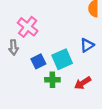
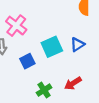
cyan square: (62, 59) -> (52, 47), moved
green cross: (52, 80) -> (44, 90), moved, turned -32

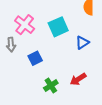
cyan square: (52, 47) -> (58, 27), moved

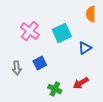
gray arrow: (11, 45) -> (17, 68), moved
green cross: (51, 86) -> (55, 89), turned -32

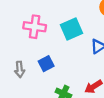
pink cross: (30, 31) -> (35, 27), turned -30

